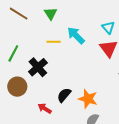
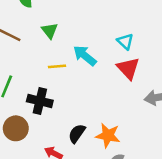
black cross: (38, 67) -> (40, 101), turned -30

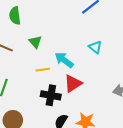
red triangle: (128, 68) -> (73, 83), moved, turned 42
black cross: (40, 101) -> (51, 95), moved

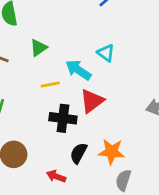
green triangle: (35, 42) -> (39, 48), turned 40
cyan triangle: (95, 47) -> (106, 53), moved

